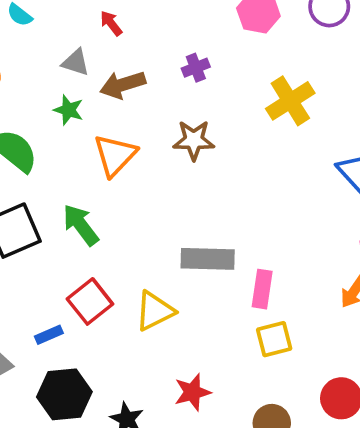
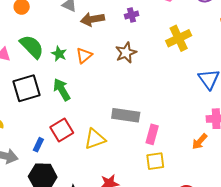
green star: (69, 110) -> (59, 54), moved
brown star: (194, 140) -> (126, 53), turned -30
orange triangle: (115, 155) -> (84, 55), size x0.7
blue rectangle: (49, 335) -> (38, 145), turned -48

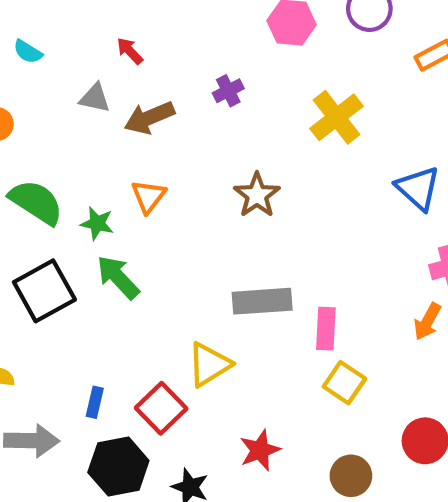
brown star: (126, 53) -> (257, 195), moved
green star: (59, 54) -> (97, 223), moved
red square: (62, 130) -> (161, 408), moved
yellow square: (155, 161) -> (344, 383), turned -36

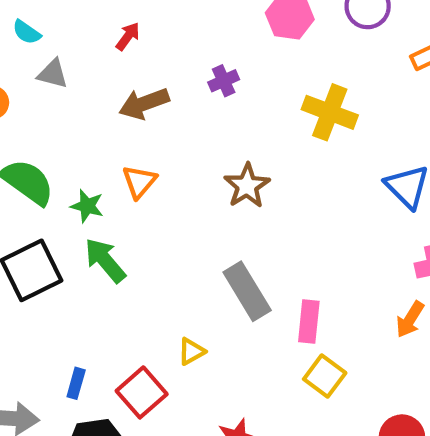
red arrow: (130, 51) -> (128, 36), turned 76
gray triangle: (95, 98) -> (53, 74), moved
yellow cross: (337, 117) -> (330, 112), turned -34
gray rectangle: (262, 301) -> (247, 291), turned 60
yellow triangle: (209, 364) -> (191, 351), size x0.6

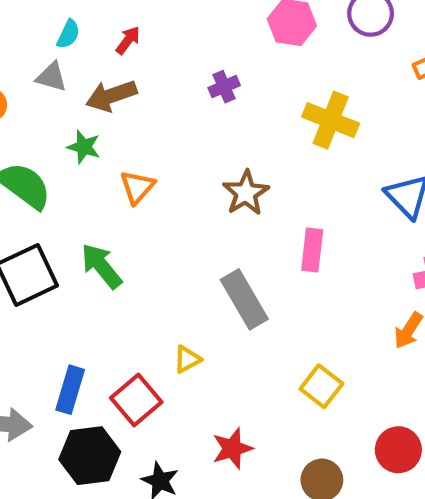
cyan semicircle: (27, 32) -> (68, 34), moved, turned -100
brown arrow: (144, 104) -> (111, 96), moved
green star: (87, 206) -> (84, 147), moved
pink rectangle: (309, 322) -> (312, 250), moved
blue rectangle: (76, 383) -> (70, 390), size x1.5

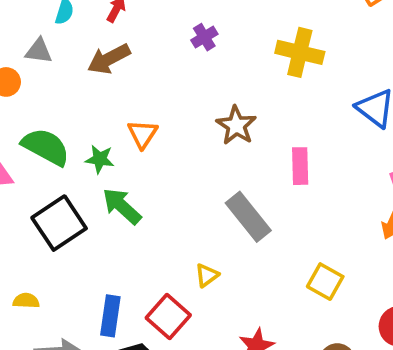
gray triangle: (52, 77) -> (39, 51), moved
green star: (84, 147) -> (100, 159), moved

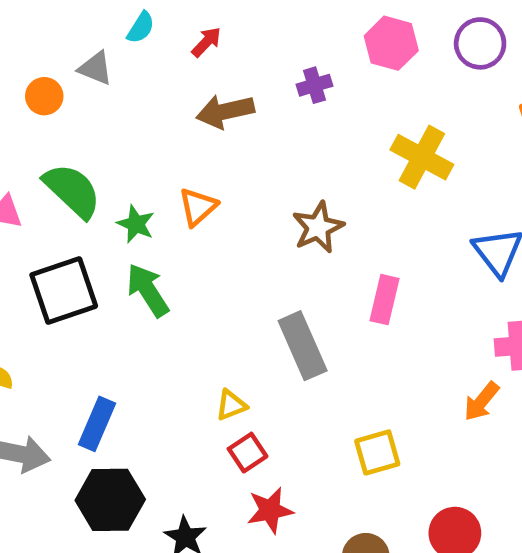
purple cross: (204, 37) -> (315, 85), moved
brown arrow: (109, 59) -> (225, 111), moved
yellow square: (325, 282) -> (377, 452), turned 30
red square: (168, 316) -> (248, 453), moved, size x0.7

